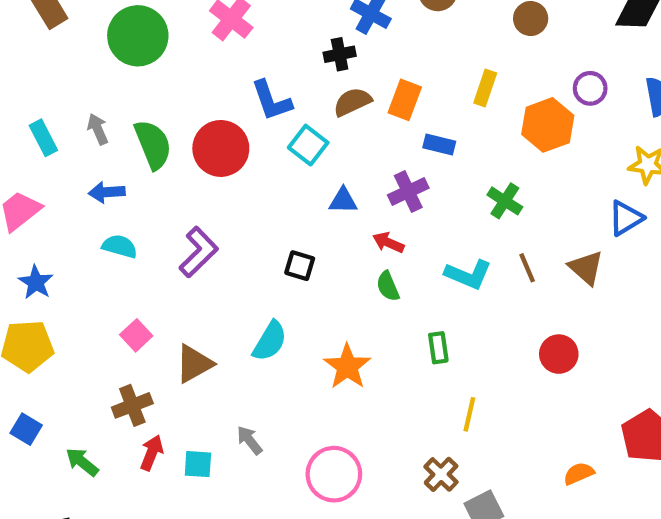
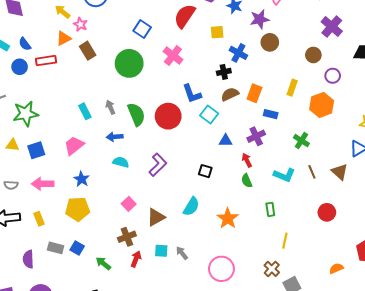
purple circle: (590, 88) -> (333, 76), moved
red arrow: (388, 243) -> (247, 160), turned 40
cyan square: (198, 464) -> (161, 251), moved

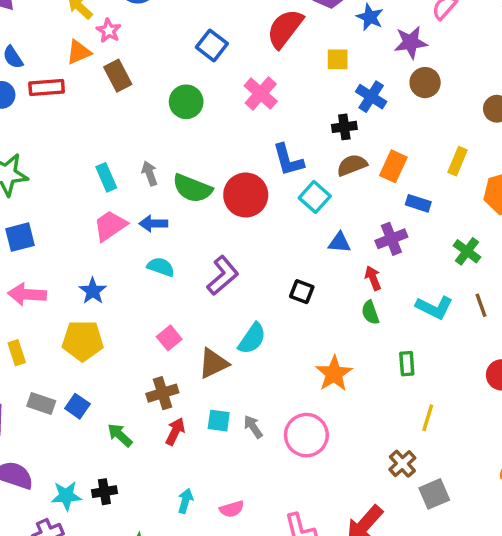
green circle: (129, 63) -> (186, 102), size x0.7
green semicircle: (136, 114) -> (192, 188), turned 130
pink trapezoid: (74, 146) -> (110, 226), moved
cyan semicircle: (191, 206) -> (252, 339), moved
pink circle: (221, 269) -> (306, 435), moved

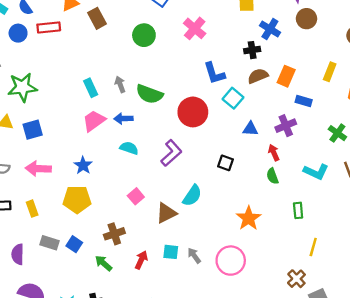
red circle: (246, 195) -> (193, 112), moved
brown cross: (162, 393) -> (114, 234), moved

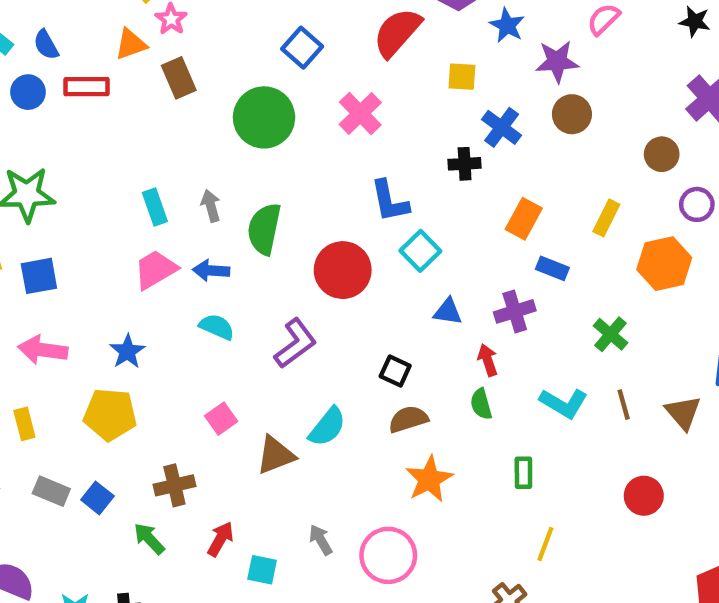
green circle: (144, 35) -> (264, 117), size x1.4
brown semicircle: (258, 76) -> (408, 419), moved
green semicircle: (149, 94) -> (264, 229), turned 76
cyan square: (171, 252) -> (262, 570), moved

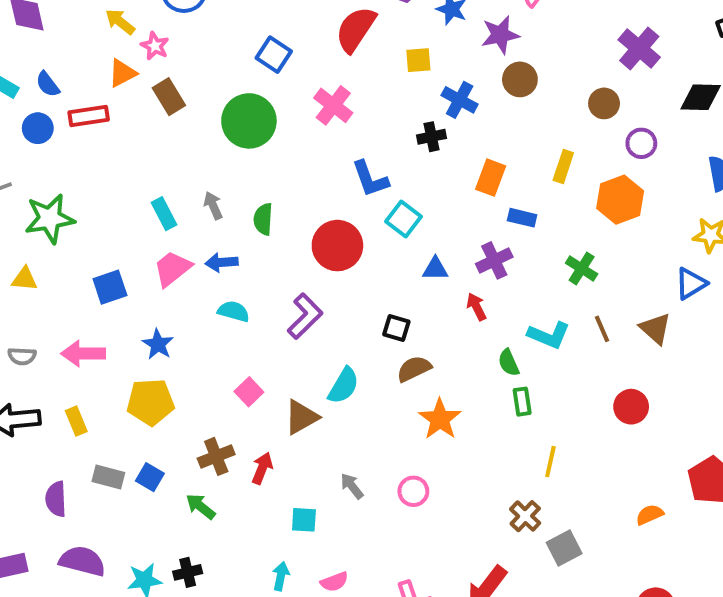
green semicircle: (264, 229) -> (263, 219), size x0.7
blue square: (39, 276) -> (110, 287), moved
green semicircle: (481, 404) -> (509, 363), moved
red arrow: (220, 539) -> (262, 468), moved
pink circle: (388, 555) -> (413, 491), size x0.6

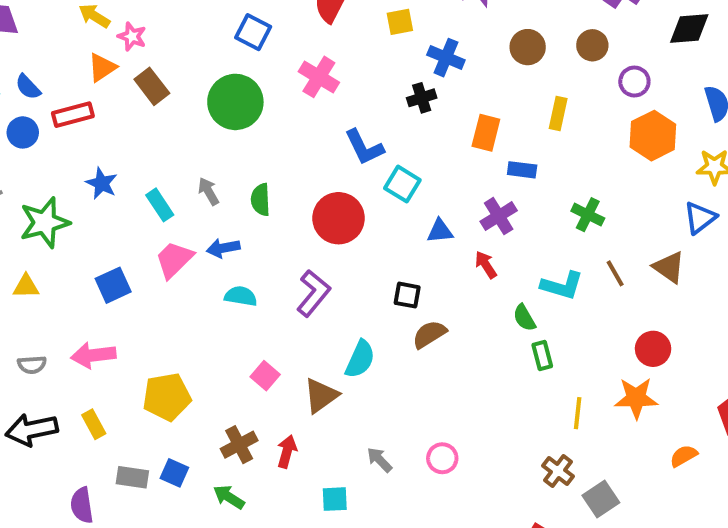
brown circle: (520, 79) -> (528, 47), moved
orange hexagon: (620, 200) -> (653, 136), moved
blue star: (158, 344) -> (102, 183), moved
orange star: (440, 419) -> (636, 398), moved, turned -30

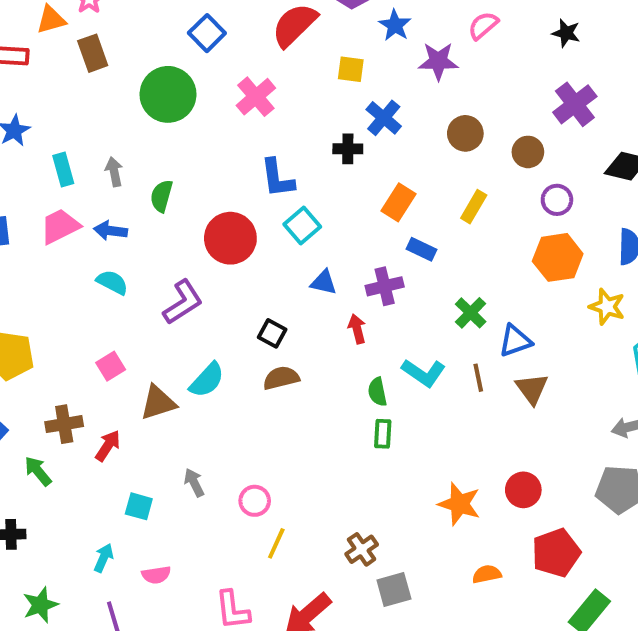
blue triangle: (700, 218) -> (515, 341), moved
red circle: (653, 349) -> (523, 490), moved
yellow line: (578, 413) -> (276, 543), moved

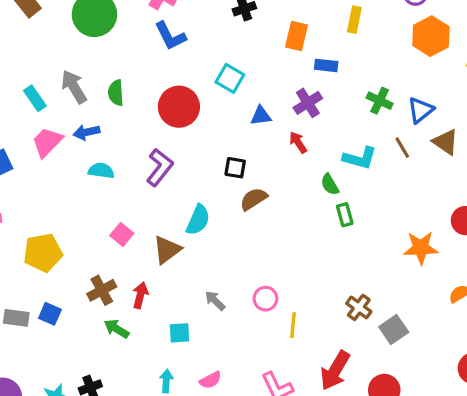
gray arrow: (114, 172) -> (74, 87), size x1.5
blue L-shape: (277, 178) -> (170, 36), moved
green arrow: (38, 471) -> (116, 329), moved

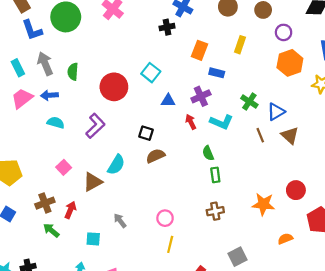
blue L-shape: (170, 36) -> (32, 30), moved
cyan L-shape: (360, 158) -> (221, 122), moved
pink circle: (265, 299) -> (165, 218), moved
brown cross: (359, 307) -> (215, 211), moved, turned 35

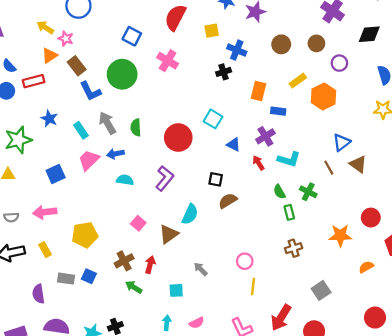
yellow rectangle: (240, 45) -> (298, 81), turned 42
orange hexagon: (290, 63) -> (323, 96), moved
blue triangle: (168, 101) -> (234, 145), turned 32
green cross: (249, 101) -> (308, 192), moved

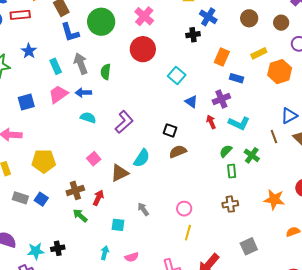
red circle: (178, 138) -> (143, 49), moved
green semicircle: (279, 192) -> (226, 151), turned 64

